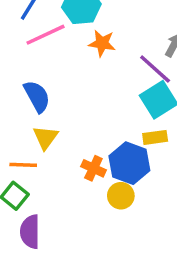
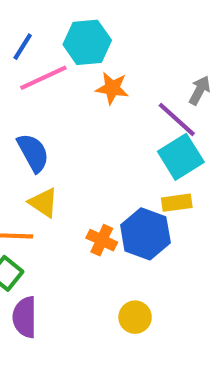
yellow triangle: (45, 137) -> (43, 203), turned -32
yellow circle: (121, 196) -> (135, 317), moved

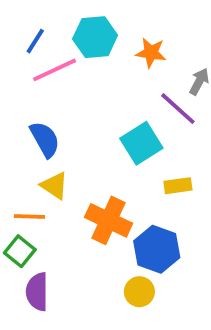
orange star: (112, 88) -> (151, 53), moved
cyan square: (181, 157) -> (141, 143), moved
blue hexagon: (145, 234) -> (157, 249), moved
orange cross: (102, 240) -> (109, 220), size x1.6

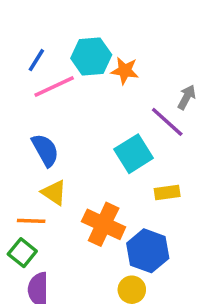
orange star: (151, 53) -> (125, 71), moved

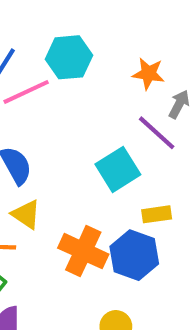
orange star: (125, 71) -> (148, 74), moved
blue hexagon: (148, 251) -> (134, 255), moved

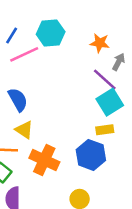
cyan square: (118, 169) -> (110, 102), moved
orange cross: (83, 251) -> (44, 160), moved

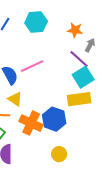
pink line: (24, 54) -> (32, 66), moved
yellow rectangle: (105, 130) -> (79, 99), size x1.6
blue hexagon: (91, 155) -> (54, 119), moved

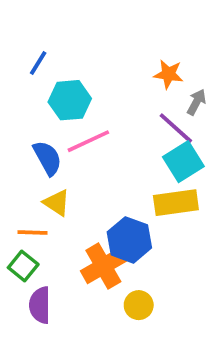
cyan hexagon: (36, 22) -> (70, 100), moved
orange cross: (31, 123) -> (103, 266), moved, turned 35

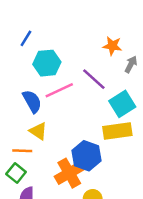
purple line: (176, 128) -> (94, 79), moved

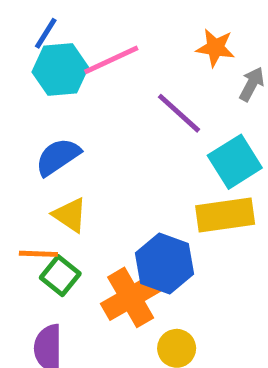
cyan hexagon: (47, 63) -> (60, 70), moved
pink line: (59, 90) -> (111, 60), moved
blue semicircle: (32, 101) -> (58, 157), turned -95
green square: (16, 173) -> (60, 276), moved

